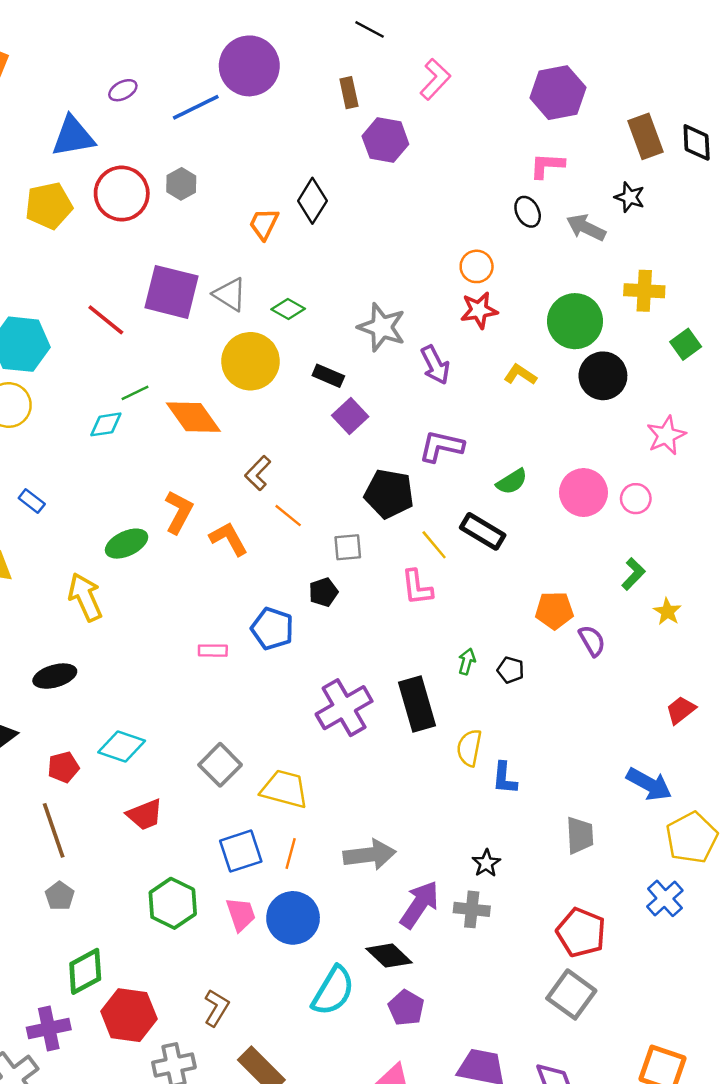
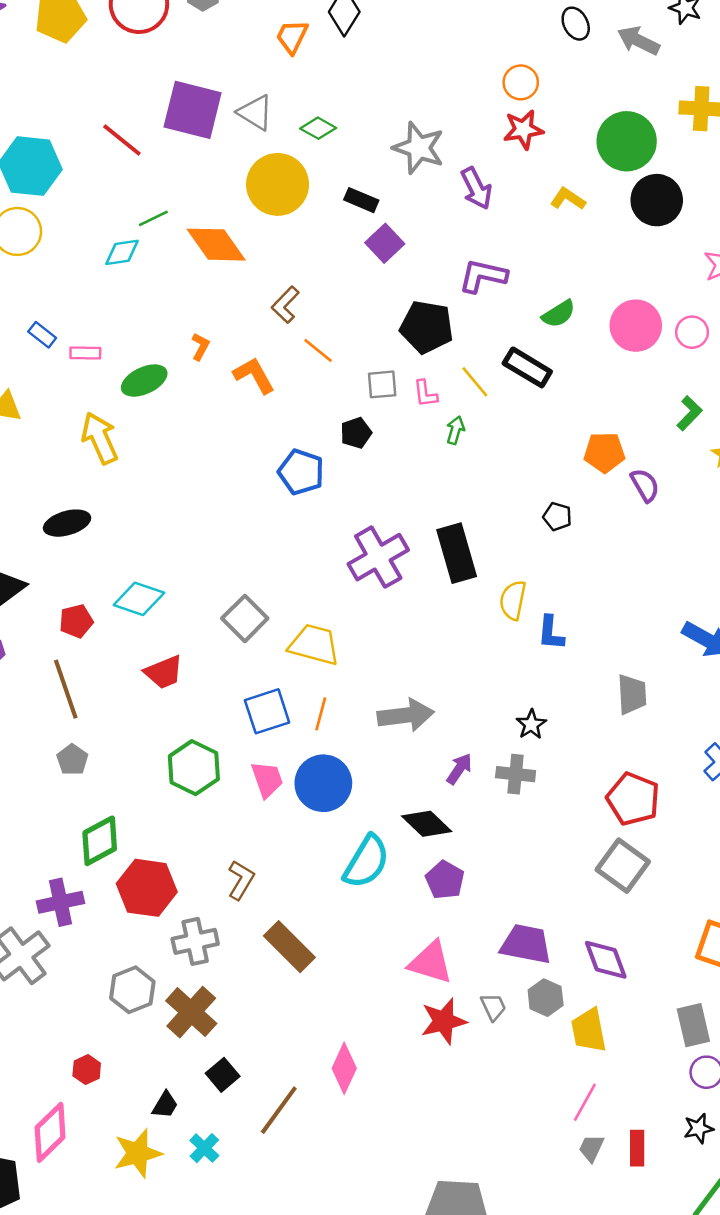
orange L-shape: (179, 512) -> (200, 347), size x0.6
pink L-shape: (417, 587) -> (425, 394), moved, size x0.7
pink rectangle: (213, 651) -> (85, 353), moved
green arrow: (467, 661) -> (455, 430), moved
purple arrow: (419, 905) -> (459, 769), size x0.6

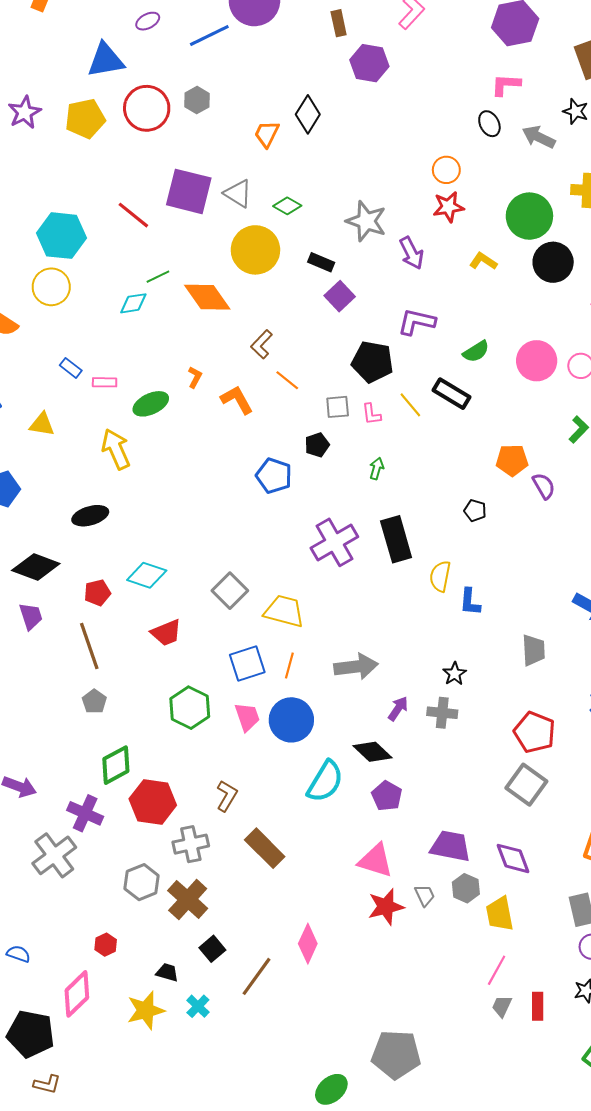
green arrow: (455, 430) -> (377, 468), moved
purple cross: (61, 902) -> (85, 813), turned 36
black trapezoid: (165, 1105) -> (167, 972), turned -105

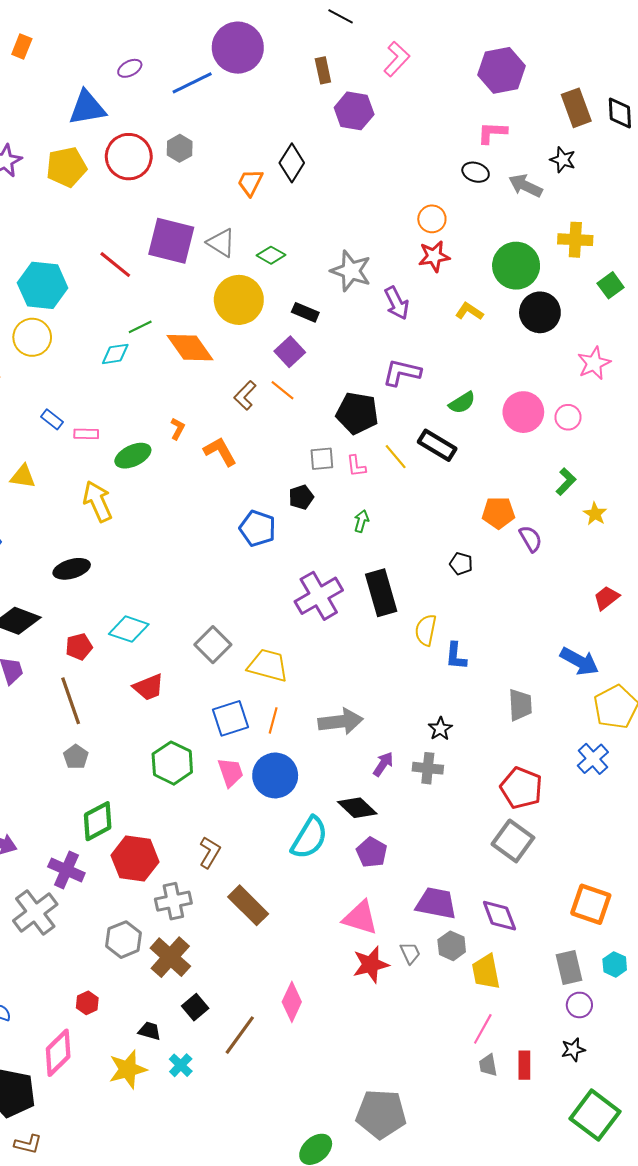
black ellipse: (489, 124) -> (476, 172), turned -45
purple square: (340, 296) -> (290, 352), moved
orange line: (287, 380) -> (282, 390), moved
gray trapezoid: (502, 1006) -> (488, 1065), turned -35

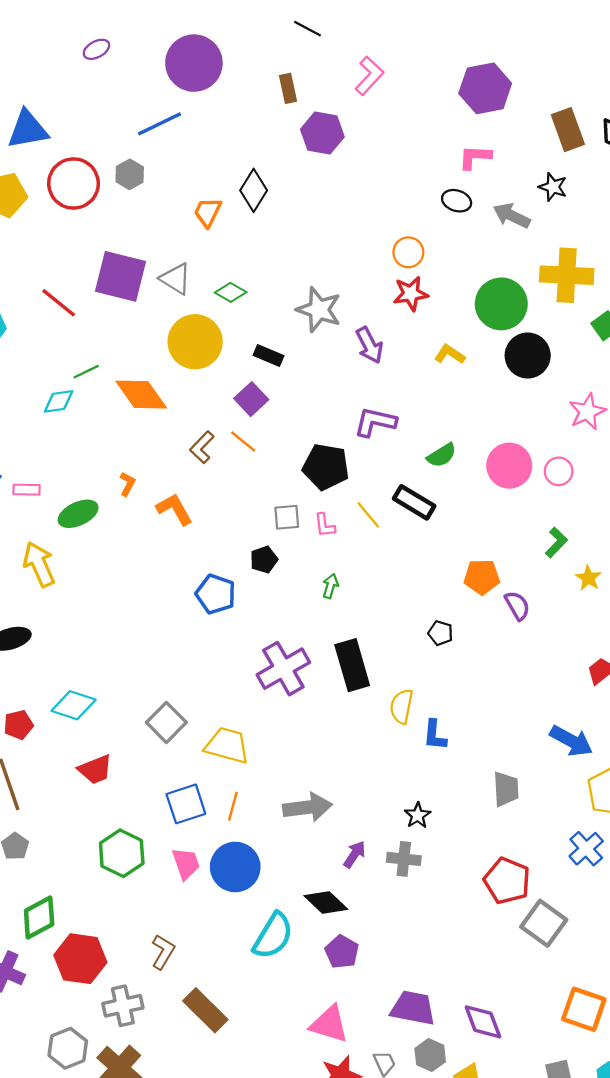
purple ellipse: (130, 68) -> (96, 49), moved
blue line: (192, 83) -> (160, 124), moved
yellow cross: (575, 240) -> (567, 275), size x1.4
gray square: (513, 841) -> (544, 923), moved

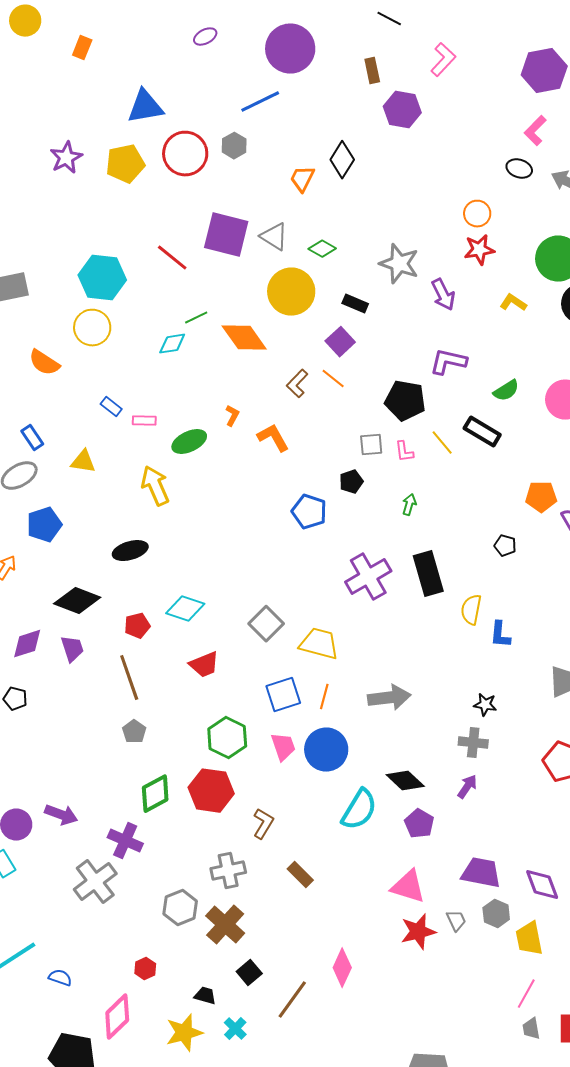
pink L-shape: (475, 157) -> (535, 131), turned -48
black star: (418, 815) -> (485, 705), turned -30
purple arrow: (354, 854) -> (467, 787), moved
red hexagon: (80, 959) -> (211, 791), moved
brown rectangle: (205, 1010) -> (300, 875), size x0.7

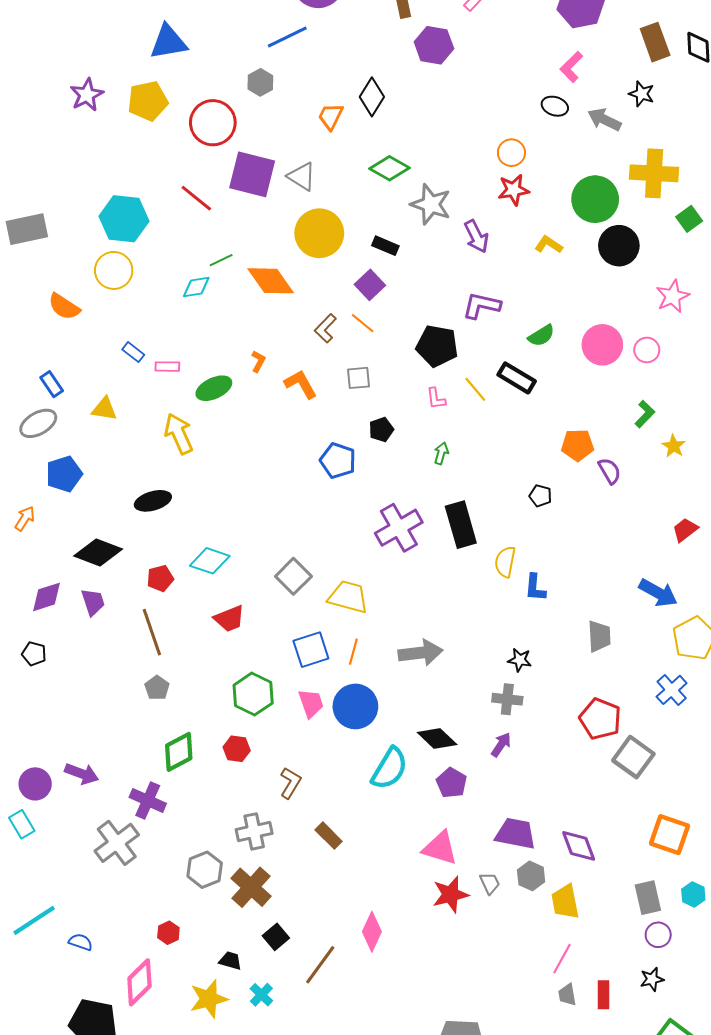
red circle: (185, 154) -> (213, 123), moved
green diamond: (322, 249) -> (390, 168), moved, size x1.4
gray square: (371, 445) -> (359, 378), moved
red hexagon: (211, 791) -> (237, 749), size x0.6

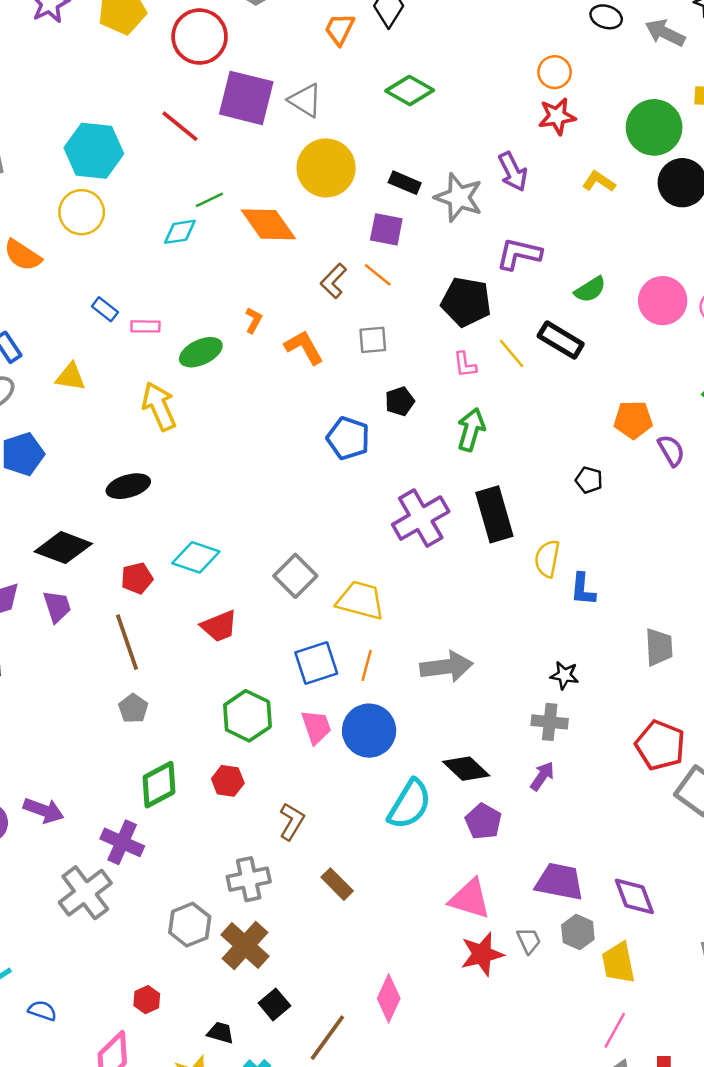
gray star: (431, 204) -> (459, 197), moved
purple square: (370, 285) -> (386, 229), turned -36
green arrow: (441, 453) -> (471, 430), size x1.6

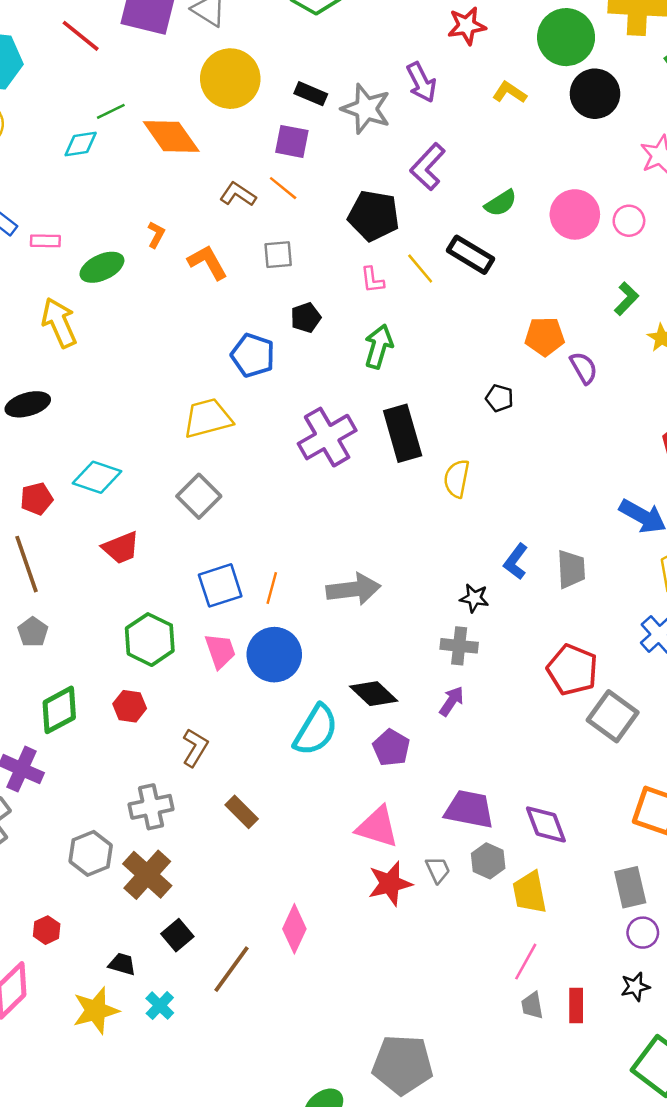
purple L-shape: (519, 254) -> (428, 167), turned -60
brown L-shape: (333, 281) -> (238, 194), turned 80
blue L-shape: (583, 589) -> (516, 562), moved, turned 32
yellow trapezoid: (360, 600) -> (208, 418), moved, turned -30

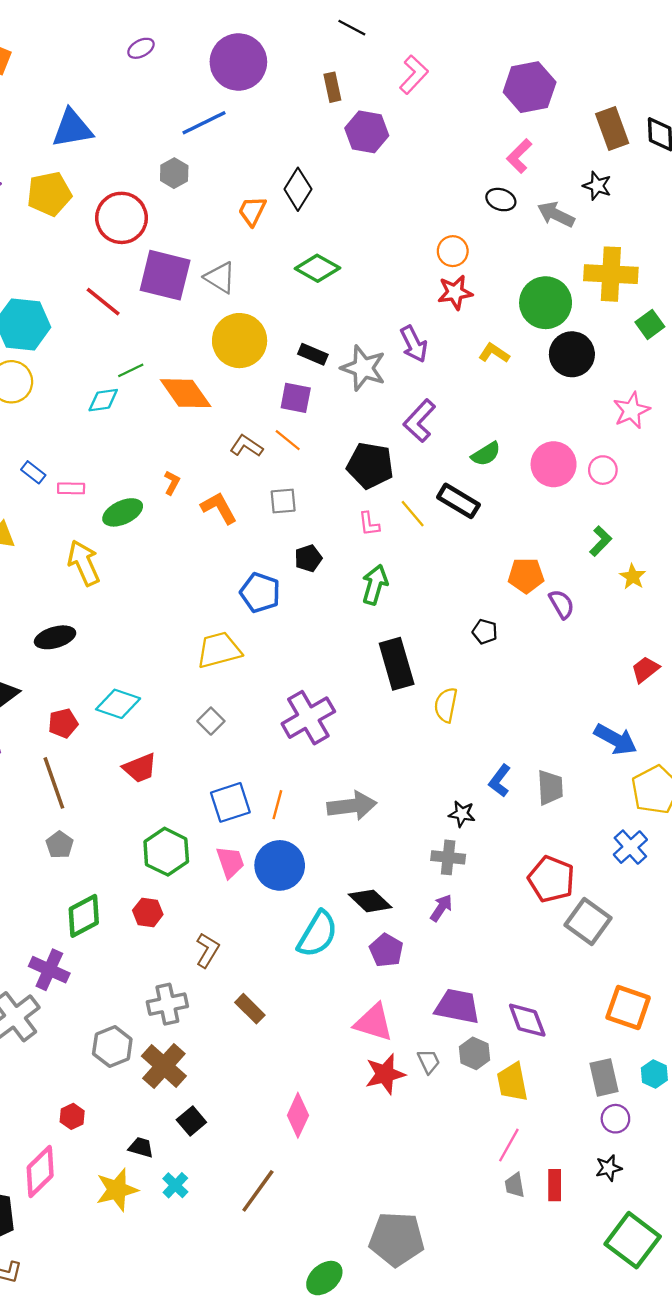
purple cross: (327, 437) -> (308, 718), moved
gray square: (199, 496) -> (211, 721), size x0.7
brown line: (232, 969) -> (258, 1191), moved

